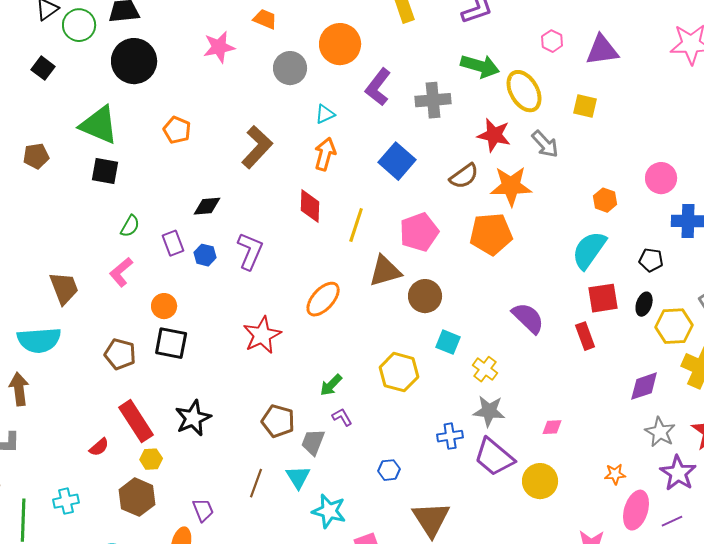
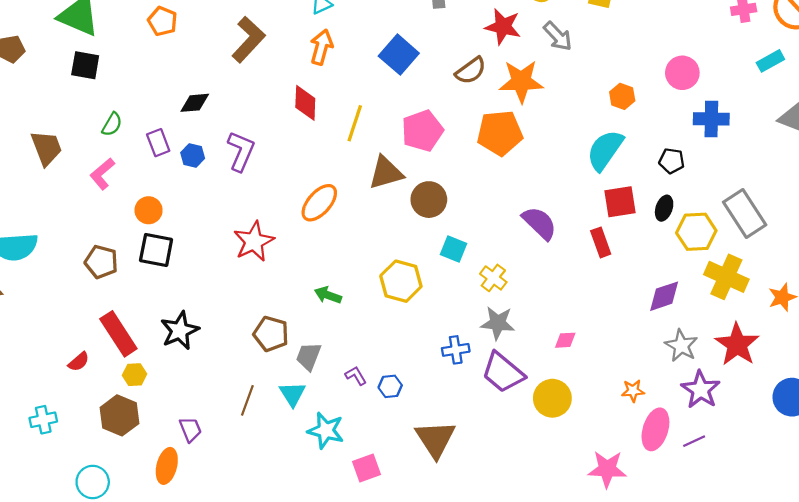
brown trapezoid: (64, 288) -> (46, 148), moved
green arrow: (331, 385) -> (328, 295), turned 65
purple L-shape: (342, 417) -> (356, 376), moved

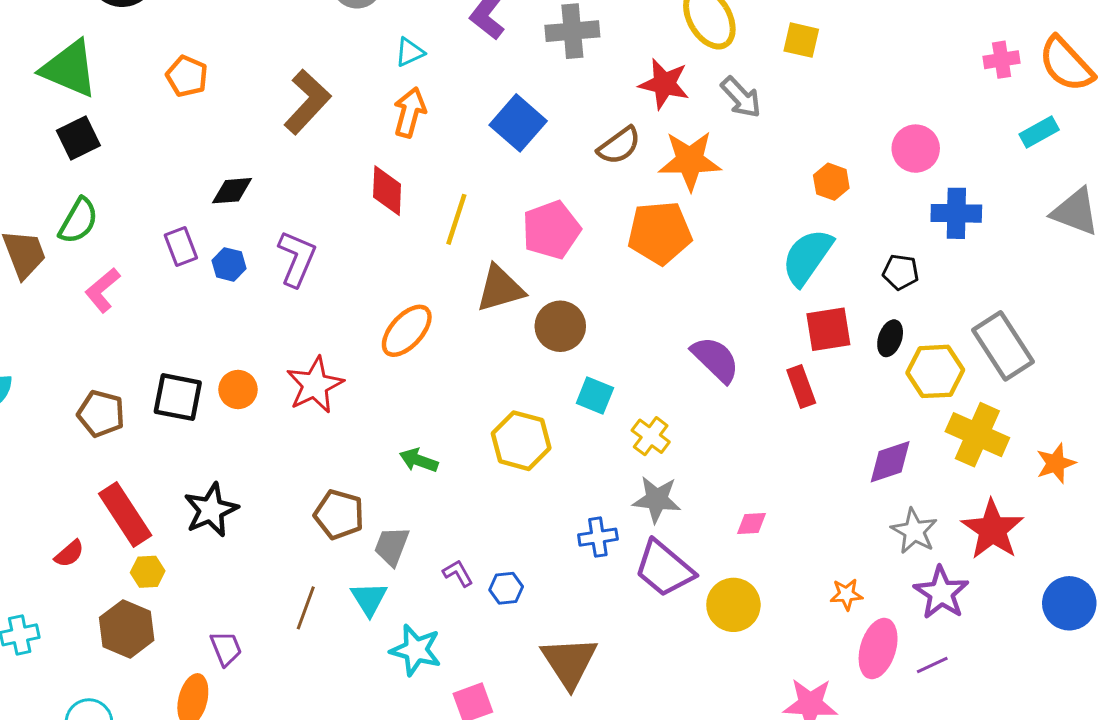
black square: (85, 65) -> (78, 138), turned -36
green semicircle: (112, 124) -> (78, 221), moved, size x1.4
orange circle: (149, 210) -> (238, 389), moved

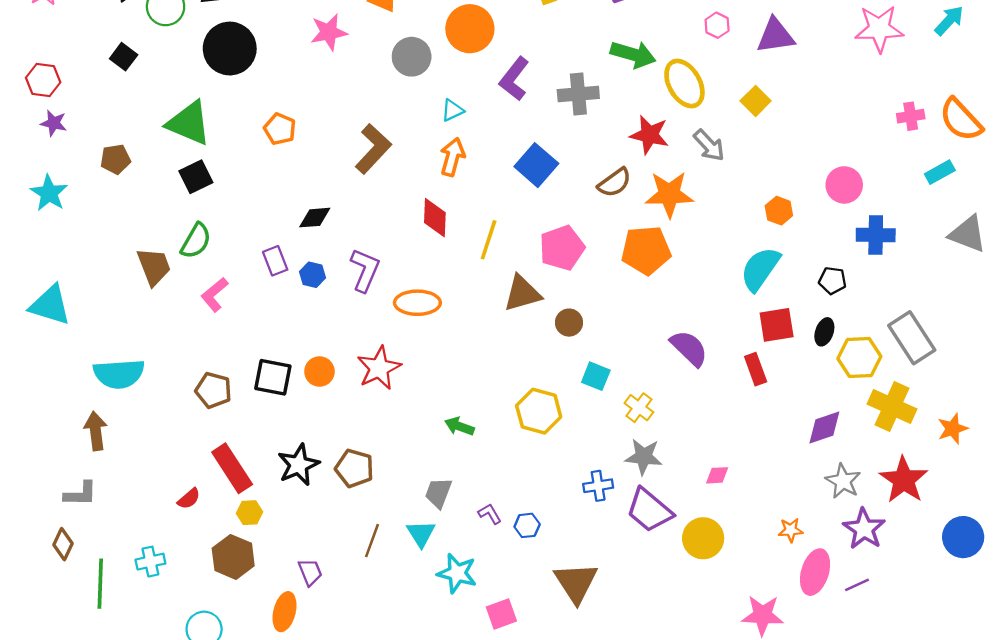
yellow square: (801, 40) -> (756, 101), turned 32
brown circle: (560, 326) -> (569, 323), size x0.7
orange ellipse: (407, 331) -> (417, 303), moved, turned 48
brown pentagon: (339, 514) -> (354, 468), moved

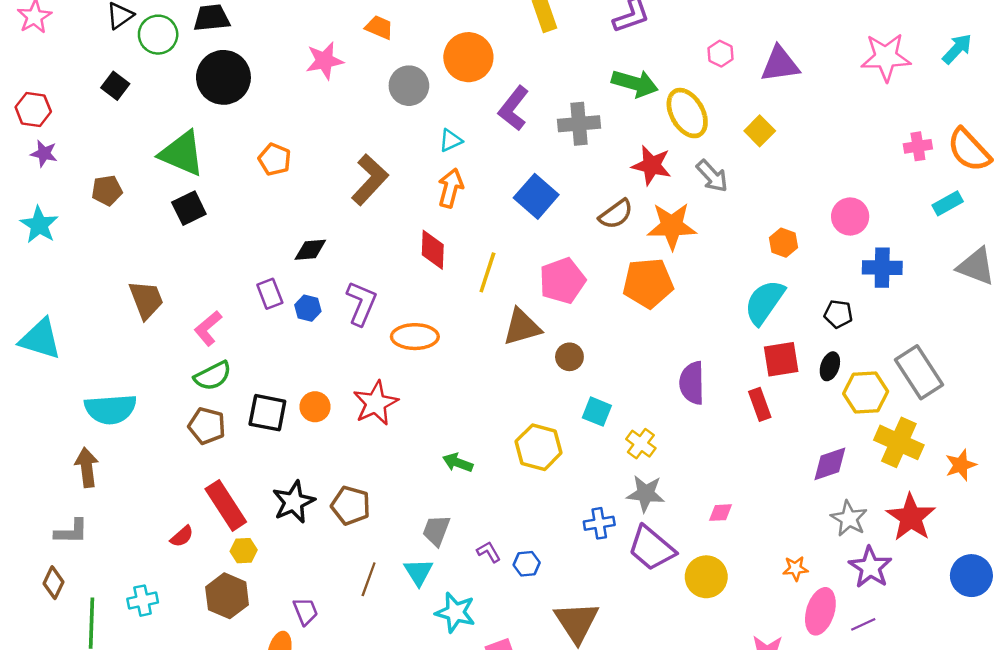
green semicircle: (196, 241) -> (213, 376), moved, turned 33
purple semicircle: (689, 348) -> (692, 383), turned -135

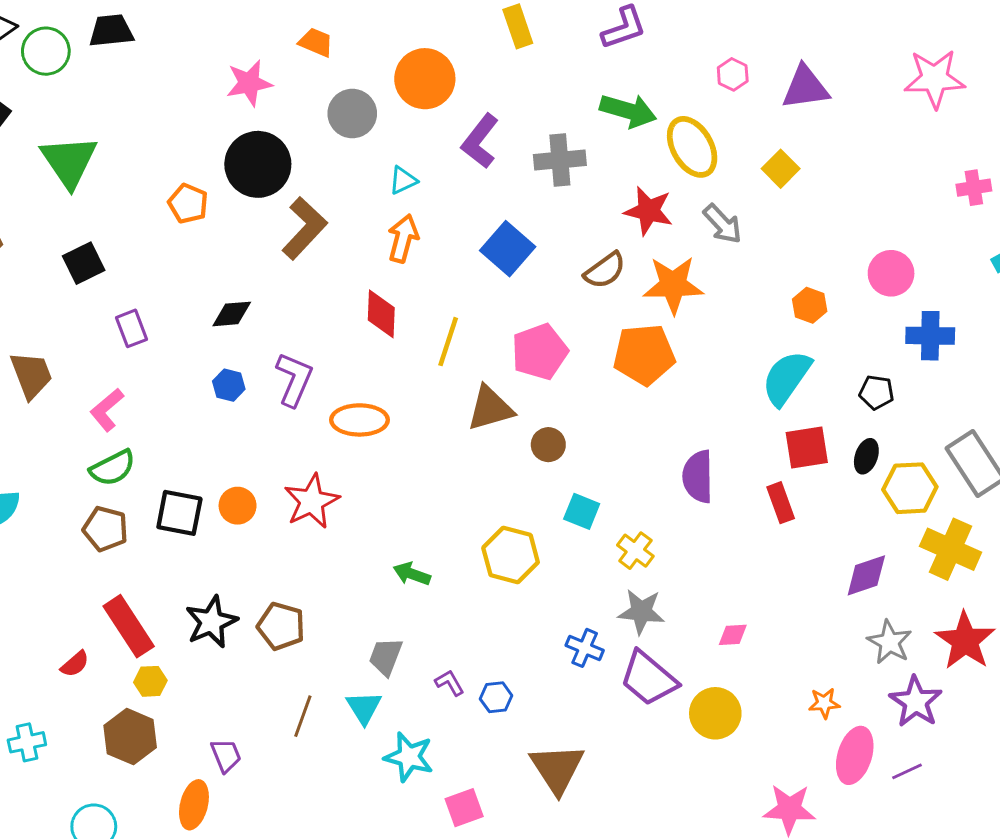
black circle: (223, 77) -> (258, 164), moved
green triangle: (182, 153) -> (69, 161), moved, turned 33
purple rectangle: (270, 294) -> (132, 328), moved
blue cross: (599, 523) -> (585, 648), turned 32

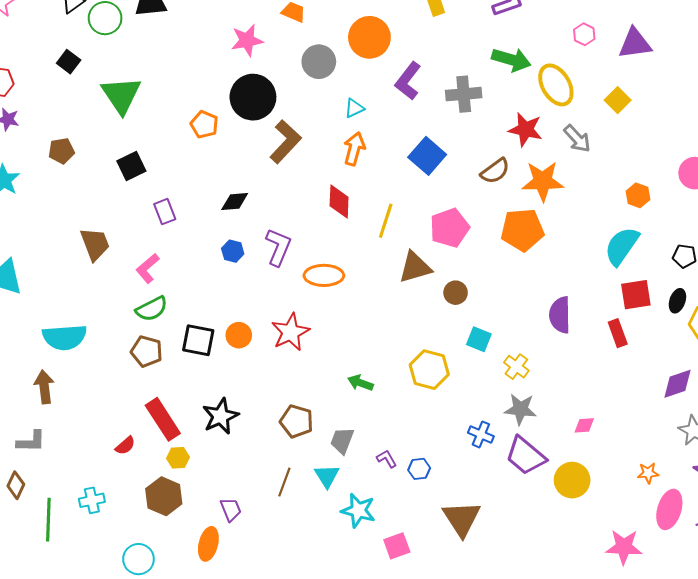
brown pentagon: (281, 626) -> (297, 421), moved

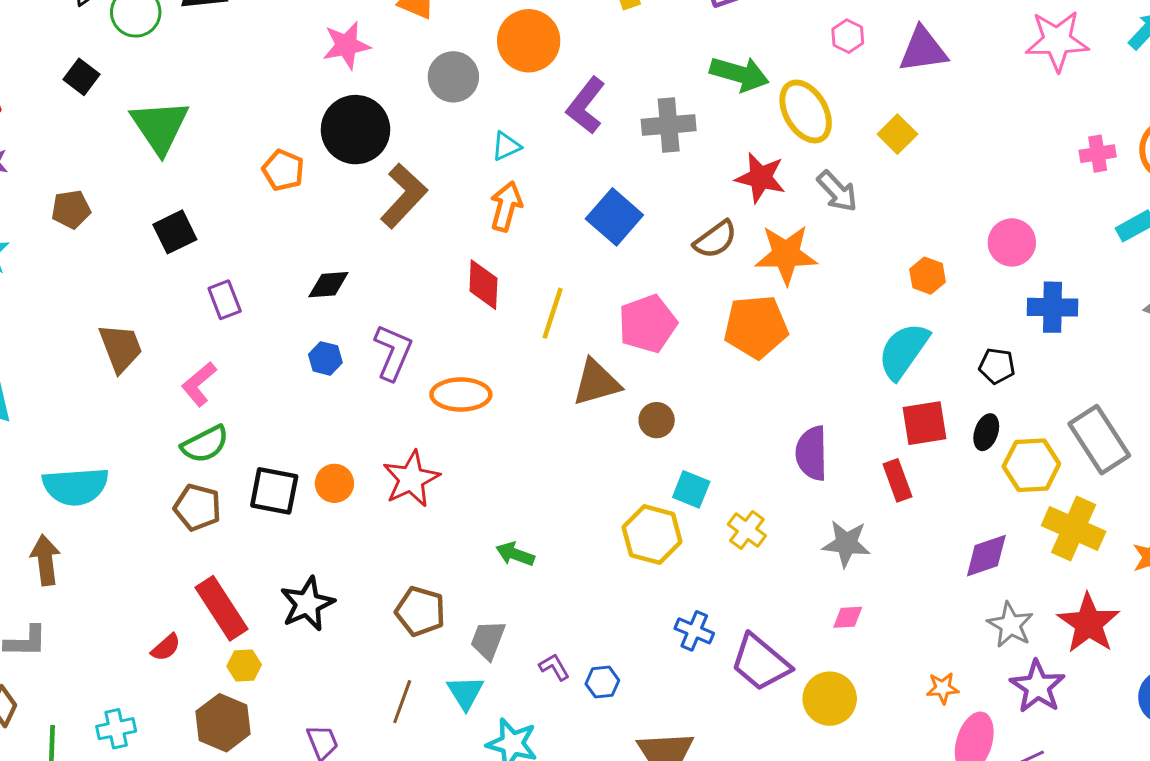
yellow hexagon: (429, 370) -> (652, 535), moved
gray star: (520, 409) -> (846, 544), moved

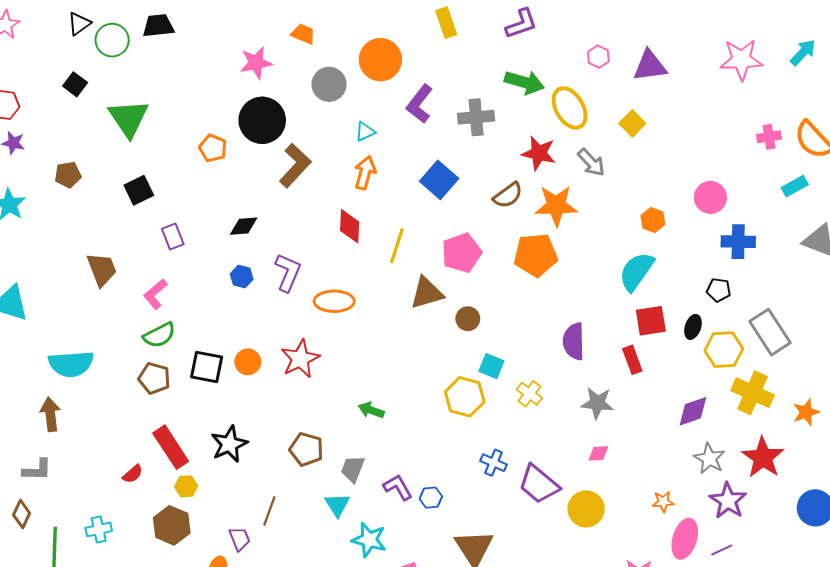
black pentagon: (997, 366) -> (719, 290), moved
purple L-shape: (554, 667) -> (398, 487), size x1.4
brown line: (402, 702) -> (269, 511), moved

